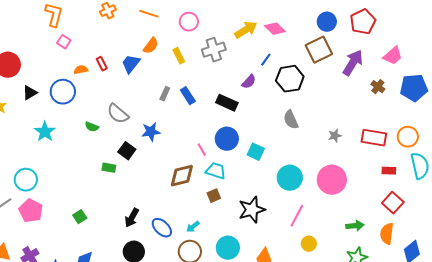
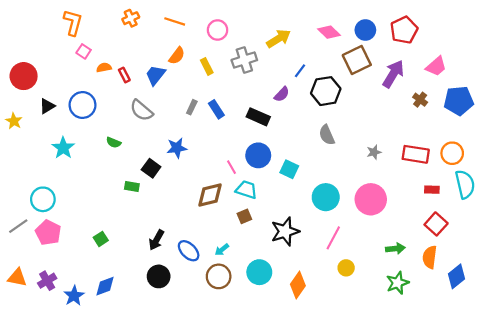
pink diamond: (275, 29) -> (329, 32), moved
orange semicircle: (81, 70) -> (104, 68), moved
gray semicircle: (118, 114) -> (141, 110), moved

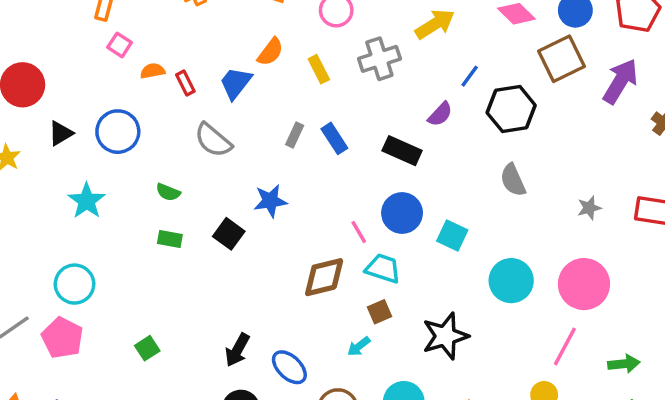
green rectangle: (132, 186) -> (170, 239), moved
cyan circle: (43, 199) -> (75, 284), moved
pink line: (333, 238) -> (565, 346), moved
cyan arrow: (222, 250) -> (359, 346), moved

